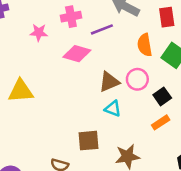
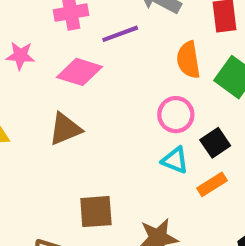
pink star: (39, 32) -> (20, 56), moved
brown triangle: (109, 82) -> (65, 129), moved
cyan triangle: (113, 109) -> (175, 160), moved

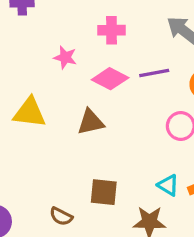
purple line: (120, 34) -> (154, 73), moved
cyan triangle: (175, 160) -> (168, 185), moved

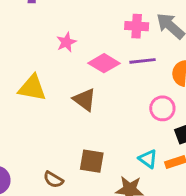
pink cross: (111, 30) -> (137, 26), moved
pink star: (65, 57) -> (66, 42), turned 30
brown triangle: (91, 122) -> (85, 100), turned 45

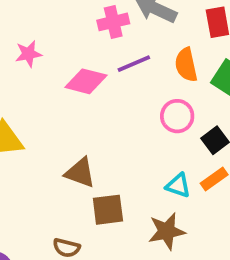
pink star: (66, 42) -> (28, 54), moved, turned 30
brown triangle: (85, 100) -> (80, 173), moved

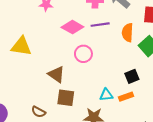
pink circle: (177, 116) -> (83, 54), moved
cyan triangle: (178, 185) -> (106, 95), turned -40

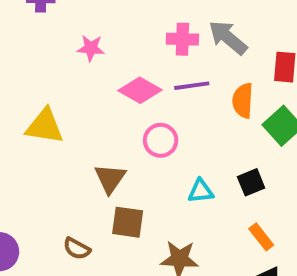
brown triangle: (56, 74) -> (110, 179), turned 30
cyan triangle: (106, 95) -> (201, 191), moved
orange rectangle: (126, 97) -> (261, 237), moved, turned 72

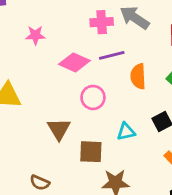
orange semicircle: (243, 101) -> (138, 76), moved
brown square: (128, 222) -> (91, 152), moved

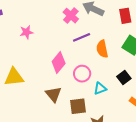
pink cross: (102, 22) -> (71, 16), turned -35
pink diamond: (74, 62) -> (59, 62), moved, turned -65
pink circle: (93, 97) -> (82, 74), moved

